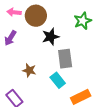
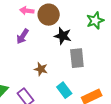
black star: (51, 37) -> (63, 36), turned 30
cyan rectangle: (58, 80) -> (64, 90), moved

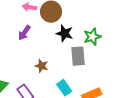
green star: (95, 21) -> (92, 37), moved

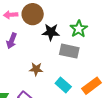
gray rectangle: (78, 56) -> (69, 51), turned -60

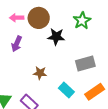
green star: (79, 29) -> (82, 21), moved
gray rectangle: (69, 51) -> (85, 63), moved, turned -30

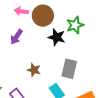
green star: (82, 21) -> (75, 25), moved
gray rectangle: (85, 63) -> (69, 69), moved, turned -72

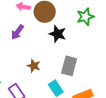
green star: (75, 25) -> (85, 17), moved

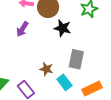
brown star: (34, 66) -> (46, 69), moved

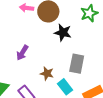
purple arrow: (22, 29) -> (22, 53), moved

